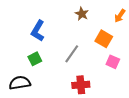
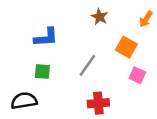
blue L-shape: (38, 31) -> (46, 37), turned -125
green square: (35, 59) -> (42, 71), turned 32

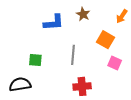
blue L-shape: (46, 37) -> (54, 22), moved
gray line: (87, 65) -> (73, 55), turned -30

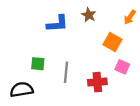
gray line: (73, 55) -> (66, 72), moved
red cross: (82, 86) -> (97, 82), moved

